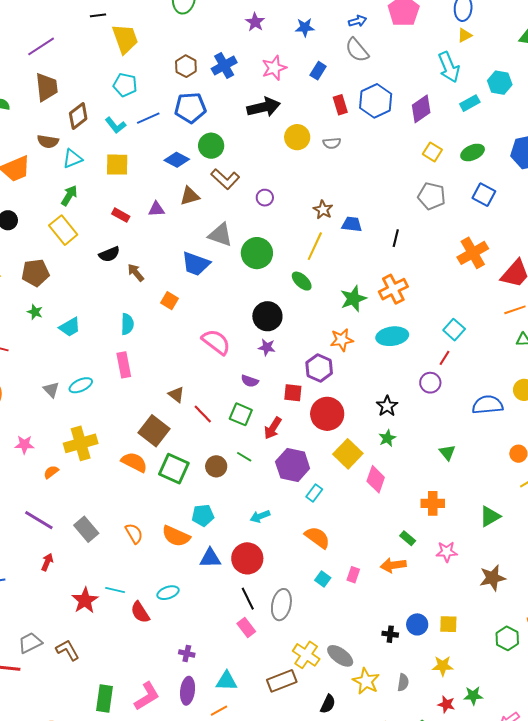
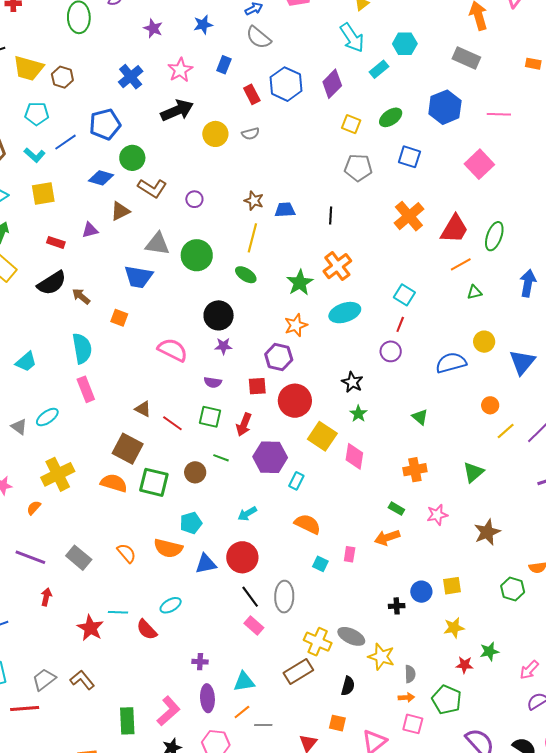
yellow trapezoid: (125, 39) -> (28, 68), turned 136
brown hexagon: (186, 66) -> (62, 77), moved
black semicircle: (109, 254) -> (52, 283), size x1.4
cyan semicircle: (127, 324) -> (82, 348), size x1.4
gray semicircle: (403, 682) -> (410, 674), moved

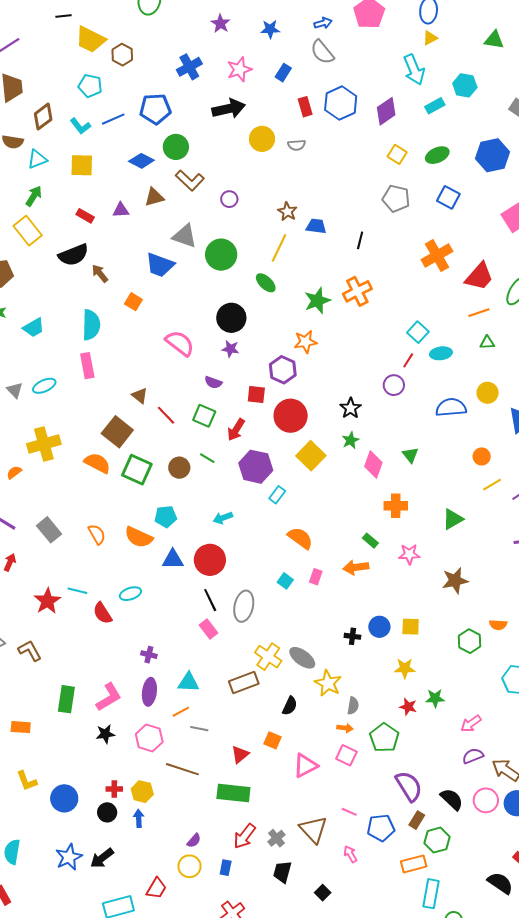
cyan ellipse: (345, 313) -> (441, 353), moved, size x0.7
pink diamond: (354, 456) -> (373, 465), moved
orange semicircle: (308, 524) -> (300, 538), moved

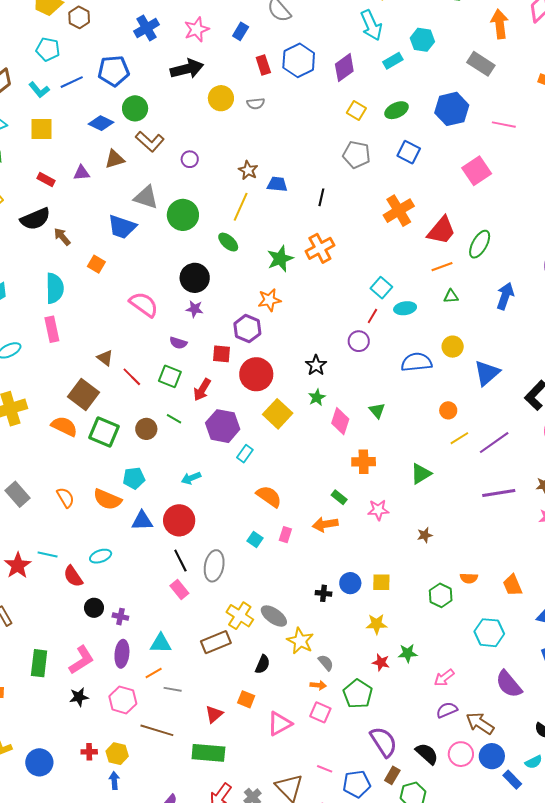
brown star: (455, 581) -> (425, 535), size x0.6
gray semicircle: (353, 706) -> (326, 663), turned -48
black circle: (107, 812) -> (94, 608), moved

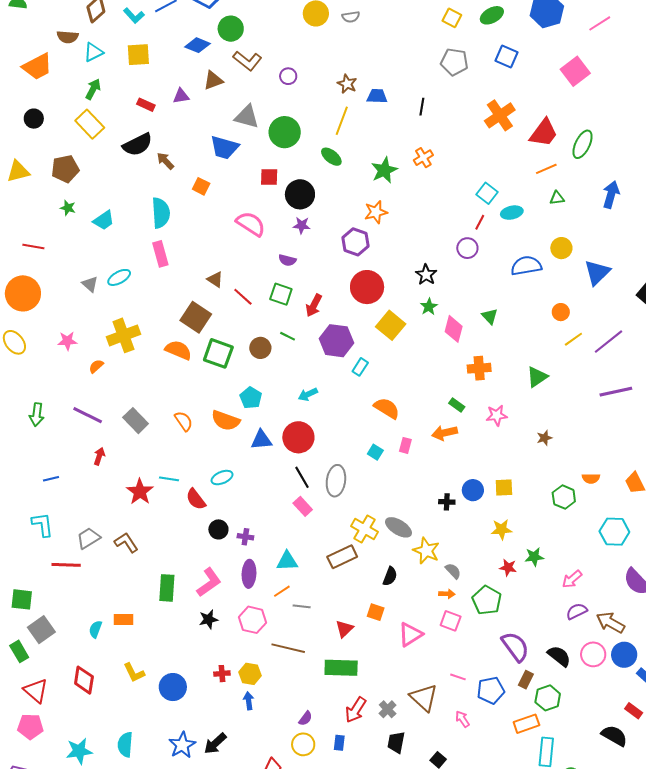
pink line: (504, 125) -> (600, 23), turned -40
orange cross: (320, 248) -> (423, 158), size x0.7
red square: (222, 354) -> (269, 177), moved
cyan pentagon: (134, 478) -> (251, 398), turned -30

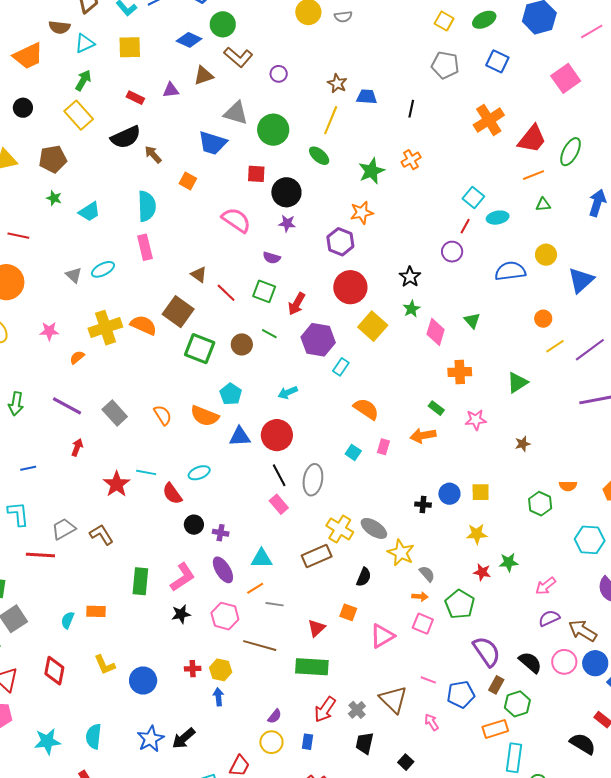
orange semicircle: (178, 350) -> (144, 325), moved
purple ellipse: (249, 574) -> (223, 570), turned -36

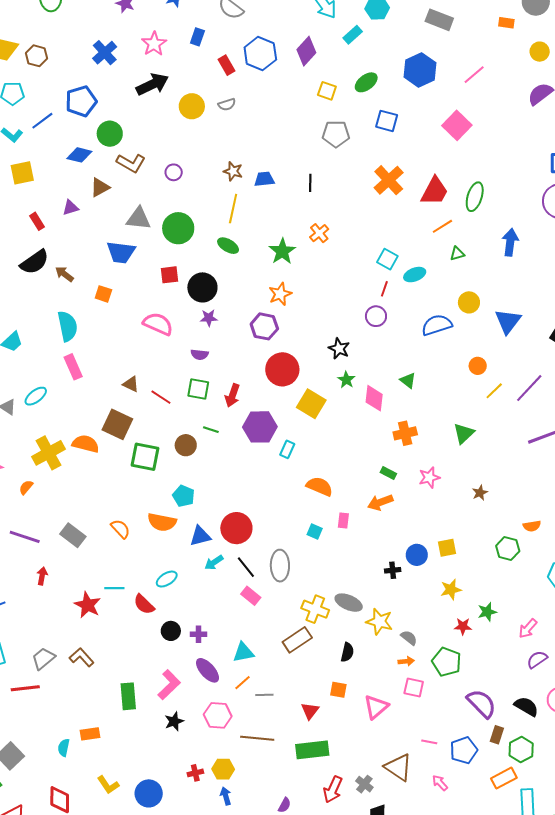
red rectangle: (135, 98) -> (37, 221), turned 42
cyan arrow: (288, 393) -> (214, 562), moved

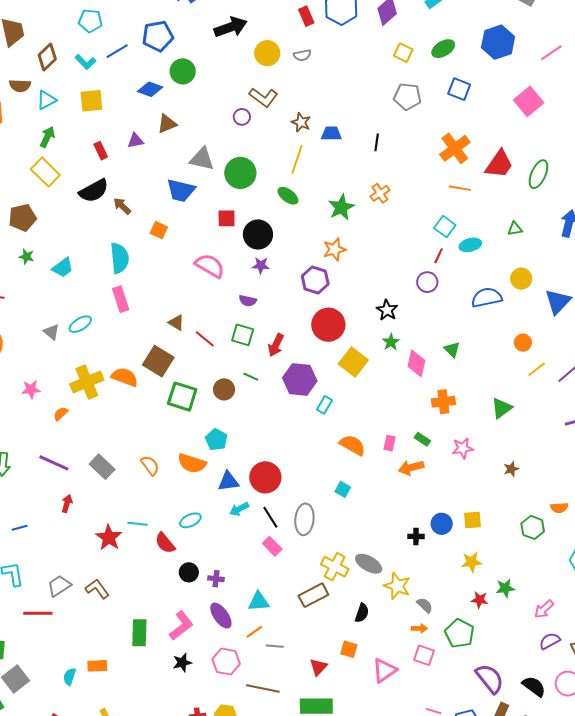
brown L-shape: (131, 163) -> (263, 97), moved
orange line: (442, 226) -> (460, 188), moved, turned 35
pink rectangle: (343, 520) -> (389, 443), moved

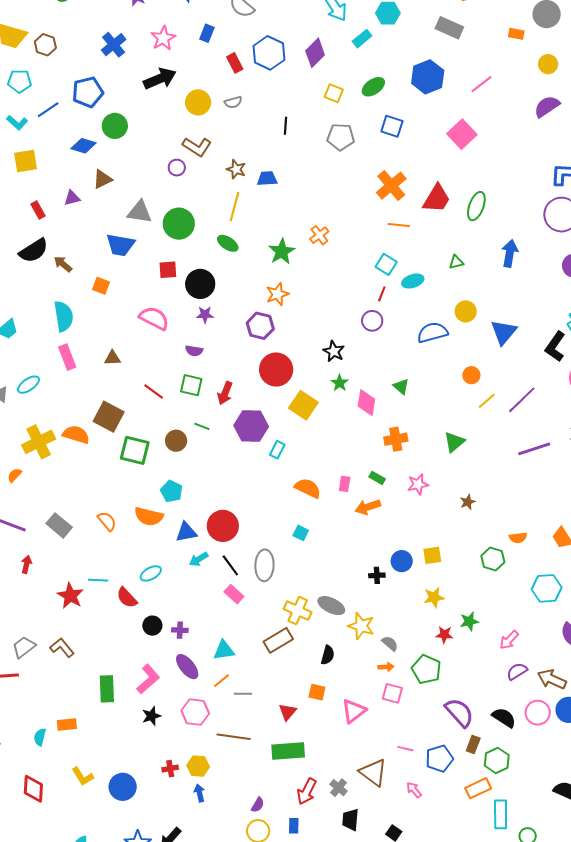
black line: (377, 142) -> (285, 126), moved
brown triangle: (176, 323) -> (112, 358), moved, turned -30

